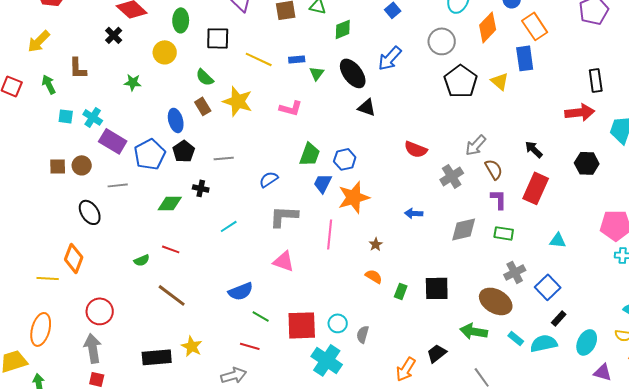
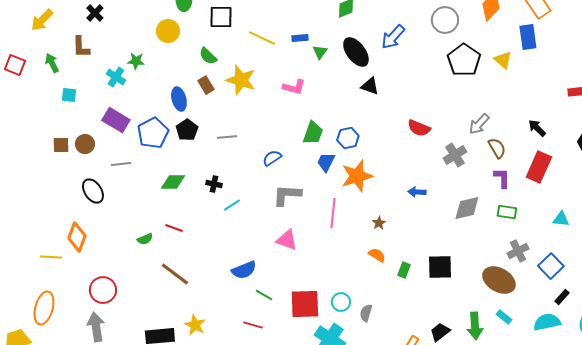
black cross: (114, 35) -> (95, 13), moved
cyan cross: (93, 117) -> (116, 77), moved
black cross: (201, 188) -> (214, 184), moved
green arrow: (474, 331) -> (475, 326), moved, turned -104
cyan rectangle: (516, 338) -> (504, 317), moved

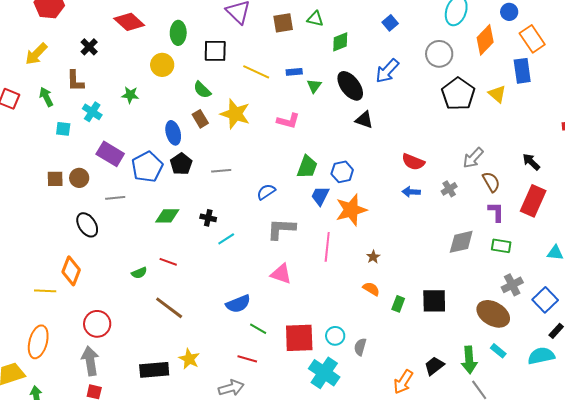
cyan cross: (116, 77) -> (92, 112), moved
gray cross: (455, 155) -> (449, 189), size x0.7
blue arrow: (417, 192) -> (411, 192), moved

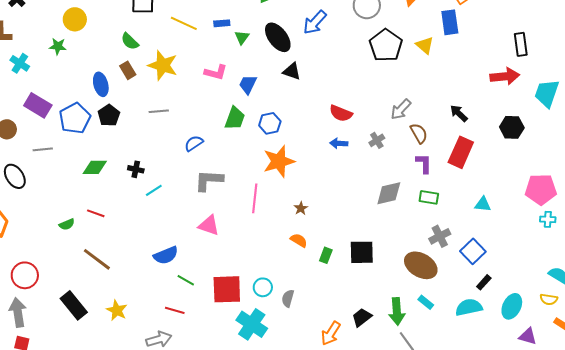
yellow circle: (162, 65) -> (75, 19), moved
gray line: (221, 171) -> (159, 111), moved
blue trapezoid: (320, 196) -> (248, 84), moved
black rectangle: (154, 370) -> (74, 305), moved, turned 56

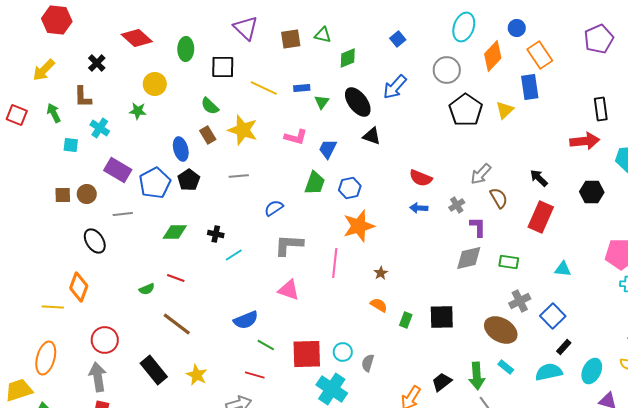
yellow triangle: (425, 45) -> (505, 110), turned 36
purple L-shape: (424, 163) -> (478, 227), moved

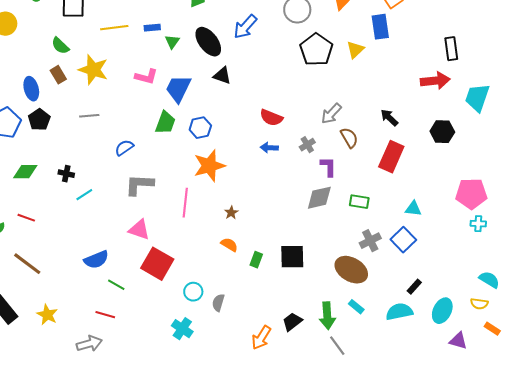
yellow line: (264, 88) -> (114, 28), turned -32
blue trapezoid: (328, 149) -> (178, 89), size x1.4
blue square: (553, 316) -> (403, 240), moved
red square: (307, 354) -> (157, 264), moved, turned 32
cyan cross: (332, 389) -> (182, 329), size x0.7

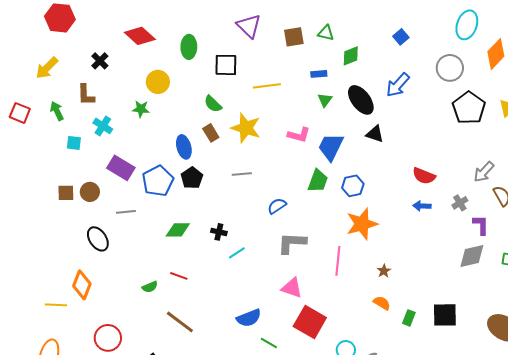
blue rectangle: (152, 28) -> (319, 74), moved

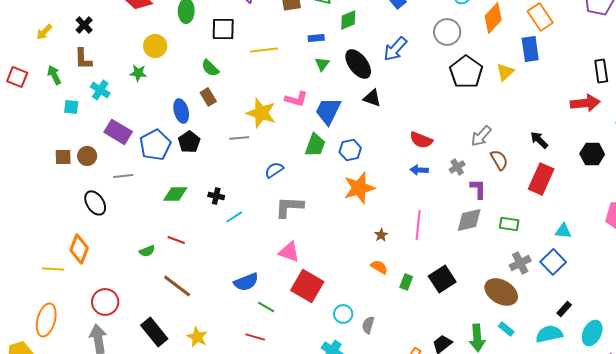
black cross: (100, 61) -> (84, 25), moved
yellow arrow: (47, 68) -> (44, 32), size x0.7
yellow star: (246, 128) -> (261, 113), moved
pink line: (338, 261) -> (418, 225), moved
black square: (445, 315) -> (442, 279), turned -32

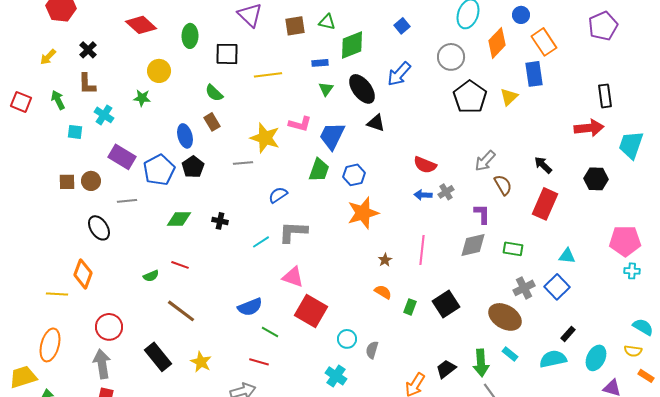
green diamond: (348, 20) -> (352, 45), size x1.4
gray cross: (457, 167) -> (446, 192), moved
cyan line: (234, 217) -> (261, 242), moved

